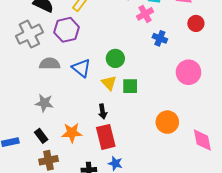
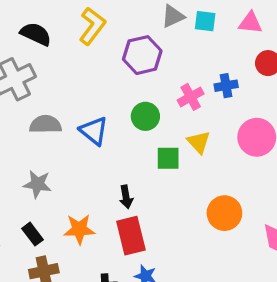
pink cross: (145, 14) -> (191, 97), moved
purple hexagon: (67, 30) -> (142, 55), moved
blue cross: (160, 38) -> (226, 86), moved, turned -32
yellow triangle: (109, 83) -> (199, 142), moved

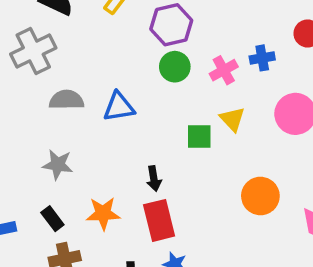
green circle: (145, 116) -> (175, 67), moved
blue triangle: (94, 131) -> (119, 107), turned -48

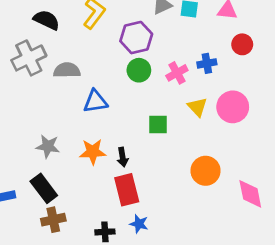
gray semicircle: (66, 100) -> (67, 70), moved
yellow triangle: (232, 119) -> (197, 107), moved
orange star: (103, 213) -> (93, 152), moved
black rectangle: (52, 219) -> (44, 188), size x1.5

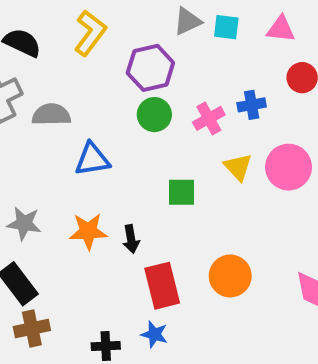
orange circle: (206, 171) -> (230, 276), moved
red rectangle: (127, 190) -> (162, 286), moved

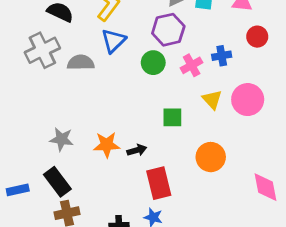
purple hexagon: (150, 68) -> (168, 30), moved
blue triangle: (92, 159) -> (114, 41), moved, turned -36
black arrow: (131, 239) -> (137, 150), turned -96
orange circle: (230, 276) -> (211, 157), moved

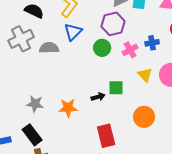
black arrow: (137, 150) -> (98, 97), moved

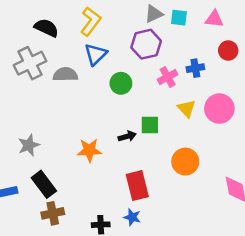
green circle: (102, 48) -> (121, 83), moved
gray star: (35, 104) -> (29, 145), moved, turned -30

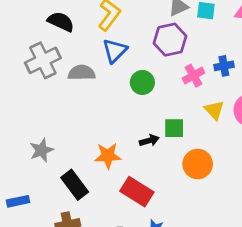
orange circle: (185, 162) -> (198, 164), moved
black rectangle: (44, 184) -> (75, 185), moved
red rectangle: (137, 186) -> (137, 192), moved, turned -44

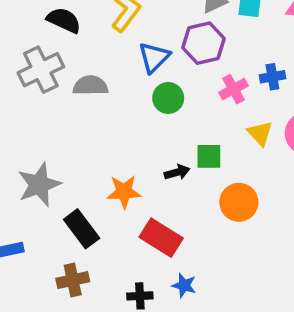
blue triangle: (115, 51) -> (154, 57), moved
gray star: (41, 150) -> (39, 185), size x1.4

